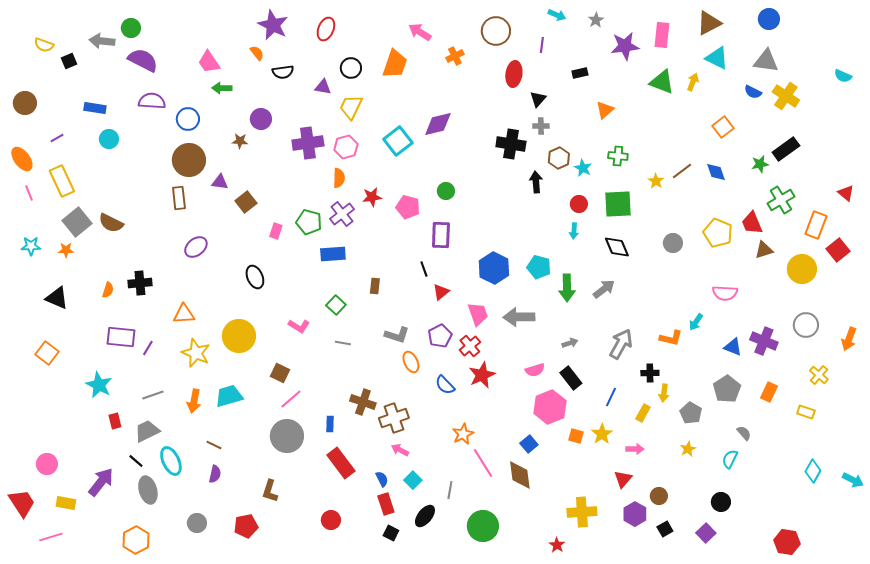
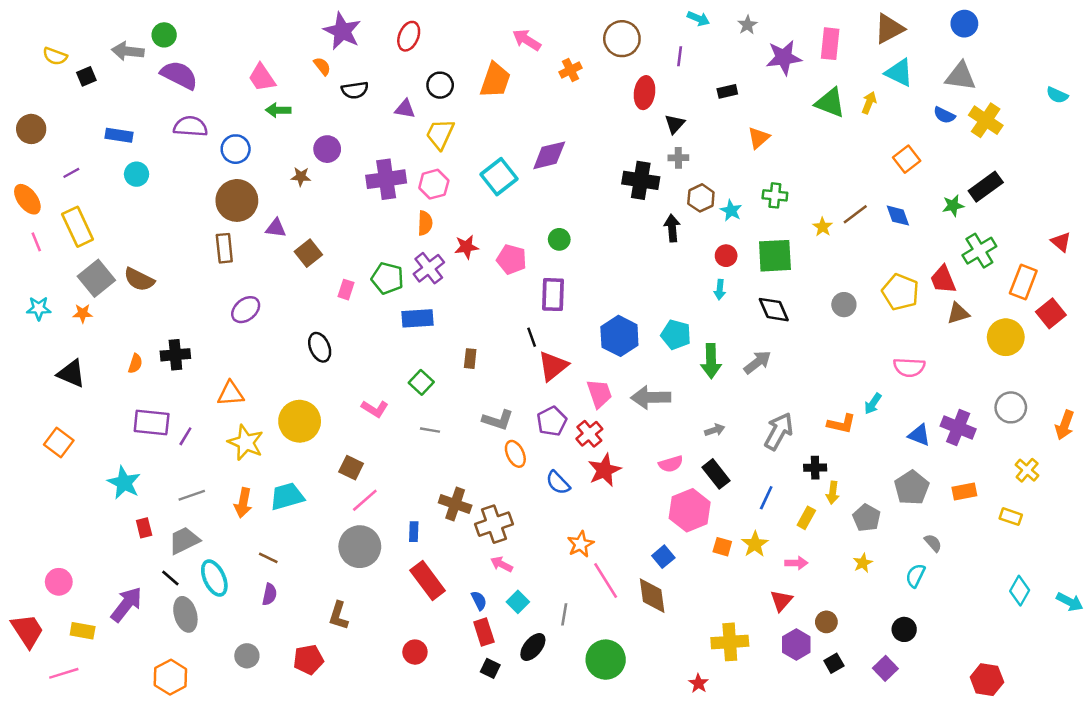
red triangle: (441, 292) -> (553, 366), size x1.5
orange rectangle: (769, 392) -> (964, 491), turned 54

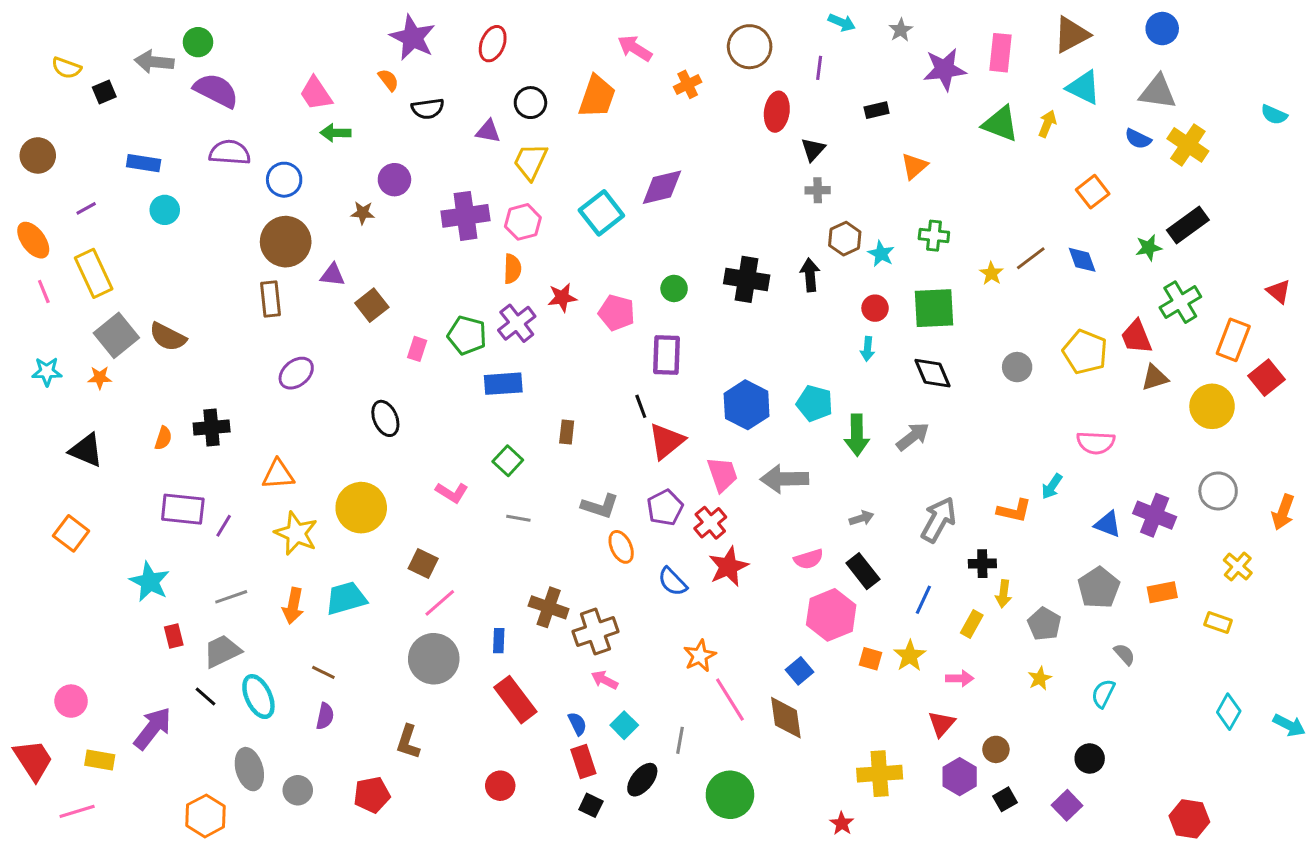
black cross: (641, 180) -> (747, 279), moved
gray ellipse: (185, 614) -> (249, 769), moved

